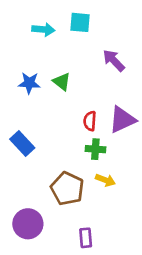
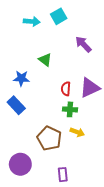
cyan square: (80, 22) -> (59, 16), turned -35
blue star: (29, 83) -> (21, 78), moved

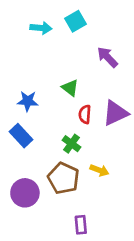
green triangle: (45, 60) -> (70, 88), moved
green cross: (70, 109) -> (71, 144), moved, turned 32
purple circle: (20, 164) -> (25, 193), moved

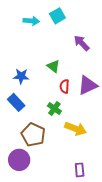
yellow arrow: (99, 170) -> (76, 129), size x1.5
brown pentagon: (64, 178) -> (33, 135), moved
purple circle: (25, 193) -> (19, 160), moved
purple rectangle: (81, 225) -> (80, 170), moved

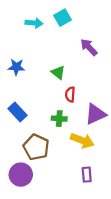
blue star: (21, 76) -> (16, 67), moved
purple triangle: (88, 85) -> (95, 114), moved
green cross: (54, 109) -> (59, 119), turned -32
purple rectangle: (80, 170) -> (87, 175), moved

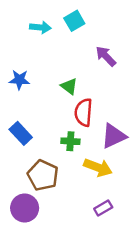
red semicircle: (70, 94) -> (84, 112), size x1.5
purple rectangle: (87, 175) -> (103, 208), turned 64

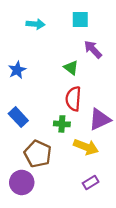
cyan square: (74, 21) -> (80, 20), moved, turned 30
blue star: (19, 80) -> (17, 70), turned -30
green triangle: (69, 86) -> (71, 68), moved

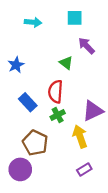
red semicircle: (73, 99) -> (55, 92), moved
blue rectangle: (18, 117) -> (28, 102), moved
green cross: (62, 124) -> (58, 115), turned -32
yellow arrow: (86, 147) -> (80, 136), turned -130

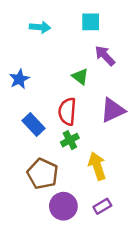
purple triangle: (93, 111) -> (113, 110), moved
purple circle: (20, 169) -> (63, 206), moved

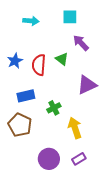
red semicircle: (67, 112) -> (39, 65), moved
blue rectangle: (34, 124) -> (26, 96), turned -60
brown pentagon: (43, 174) -> (20, 125), moved

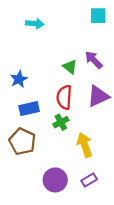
cyan square: (70, 17) -> (98, 16), moved
purple arrow: (81, 43) -> (94, 60), moved
blue star: (15, 61) -> (19, 79), moved
red semicircle: (39, 65) -> (64, 97), moved

